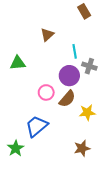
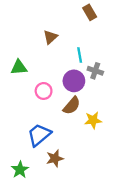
pink circle: (46, 92) -> (44, 91), moved
green star: (16, 148) -> (20, 170), moved
brown star: (82, 148) -> (55, 158), moved

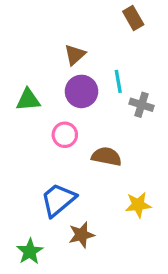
purple circle: (74, 81) -> (81, 91), moved
brown semicircle: (72, 106) -> (107, 156), turned -120
yellow star: (93, 120) -> (138, 205), moved

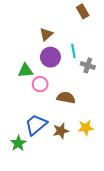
green triangle: (28, 100) -> (26, 71), moved
brown star: (81, 235) -> (61, 131), moved
green star: (30, 251) -> (18, 143), moved

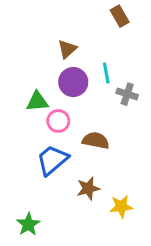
blue trapezoid: (36, 125) -> (52, 160), moved
yellow star: (86, 128) -> (121, 206), moved
green star: (18, 143) -> (28, 224), moved

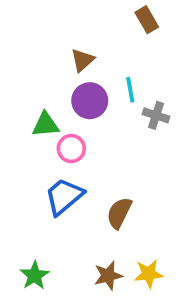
brown semicircle: (96, 140) -> (119, 213), moved, turned -75
brown star: (88, 188) -> (108, 276), moved
yellow star: (121, 206) -> (149, 274), moved

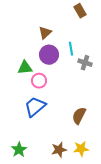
brown semicircle: (119, 213) -> (79, 116), moved

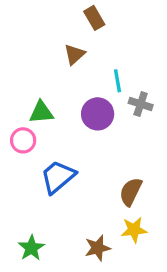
brown rectangle: (80, 11) -> (94, 18), moved
purple circle: (49, 55) -> (98, 114), moved
pink circle: (39, 81) -> (23, 140), moved
yellow star: (81, 149) -> (134, 230), moved

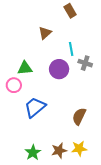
brown rectangle: (94, 18) -> (70, 11), moved
yellow star: (134, 230) -> (79, 149), moved
green star: (31, 248) -> (33, 153), moved

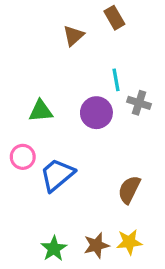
brown triangle: (45, 33) -> (73, 36), moved
pink circle: (14, 85) -> (23, 157), moved

